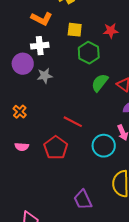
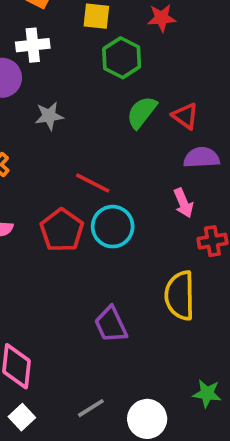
gray star: (45, 76) -> (49, 116), moved
cyan circle: (104, 146) -> (113, 227), moved

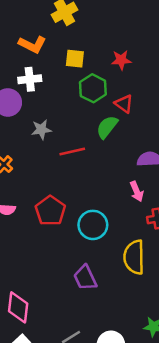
red triangle: (185, 116) -> (124, 104), moved
red line: (93, 183) -> (72, 151), moved, turned -40
cyan circle: (113, 227) -> (93, 225), moved

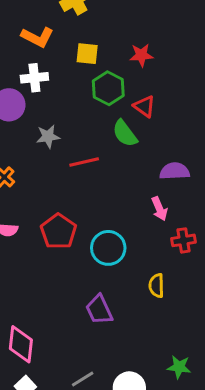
green semicircle: (107, 127) -> (125, 133), turned -75
yellow semicircle: (134, 257) -> (156, 286), size x0.6

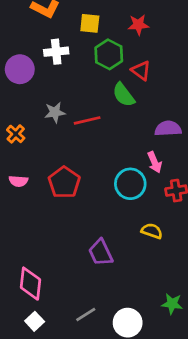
white cross: (34, 78) -> (56, 52), moved
gray star: (48, 136) -> (55, 112), moved
cyan circle: (108, 248) -> (130, 184), moved
yellow semicircle: (156, 286) -> (152, 231), turned 110

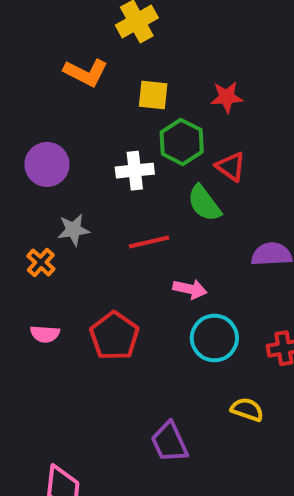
white cross: (56, 52) -> (135, 171), moved
gray star: (55, 112) -> (74, 230), moved
pink arrow: (155, 162) -> (190, 289), moved, turned -55

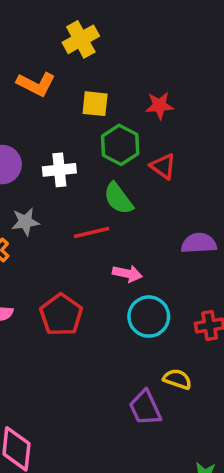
white cross: (135, 171) -> (59, 170), moved
green semicircle: (204, 203) -> (118, 199), moved
purple trapezoid: (169, 442) -> (145, 408), moved

